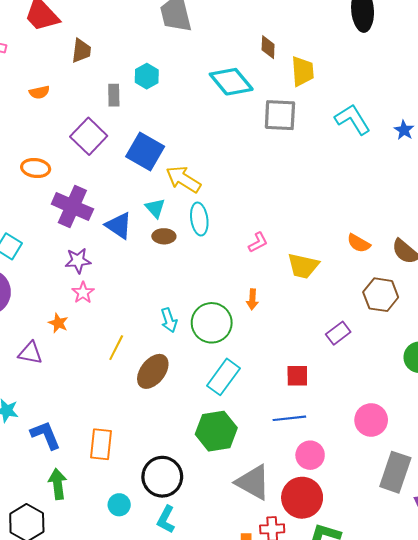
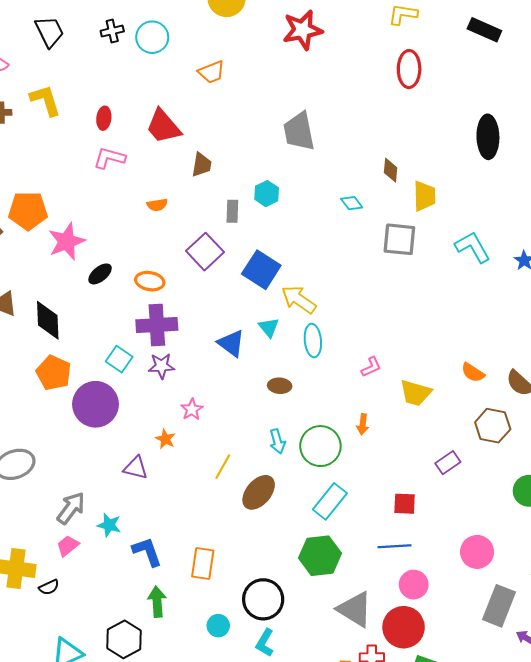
cyan diamond: (231, 82) -> (352, 203), size x0.5
purple cross: (72, 207) -> (157, 325), moved, turned -30
brown ellipse: (164, 236) -> (280, 386), moved
purple star: (78, 261) -> (161, 366), moved

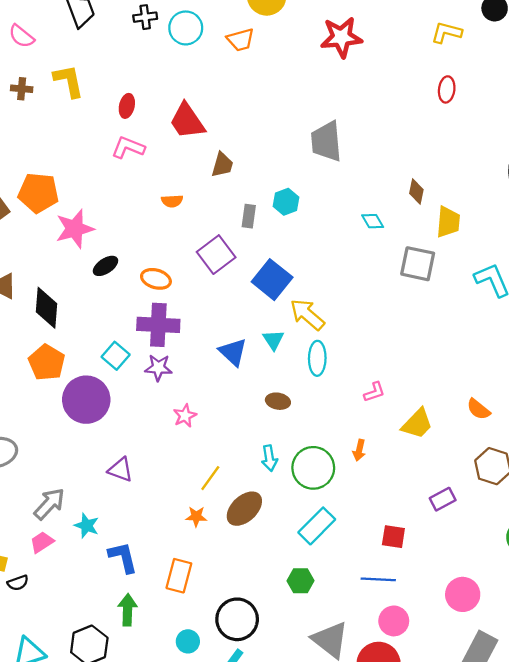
red ellipse: (409, 69) -> (447, 89), size x0.7
orange trapezoid: (211, 72) -> (241, 40), moved
yellow trapezoid: (416, 393) -> (417, 424), turned -68
orange star: (165, 439) -> (196, 516), moved, turned -30
green hexagon: (320, 556) -> (300, 581), size x0.6

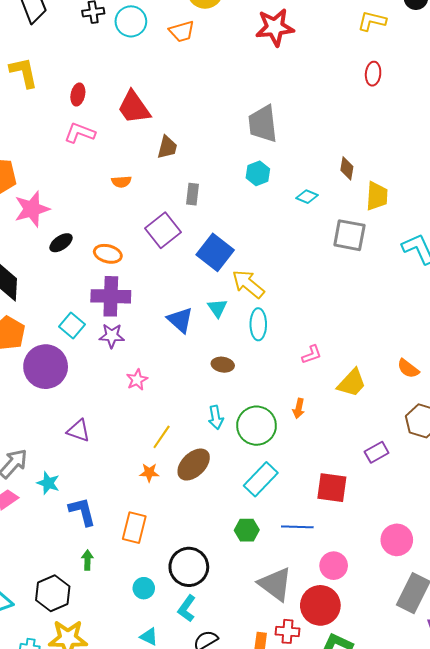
cyan hexagon: (286, 202) -> (258, 173), moved
cyan diamond: (373, 221) -> (307, 197), turned -35
red square: (393, 537) -> (332, 488), size x1.4
blue line: (378, 579) -> (297, 527), moved
green arrow: (128, 610) -> (87, 560), size x0.7

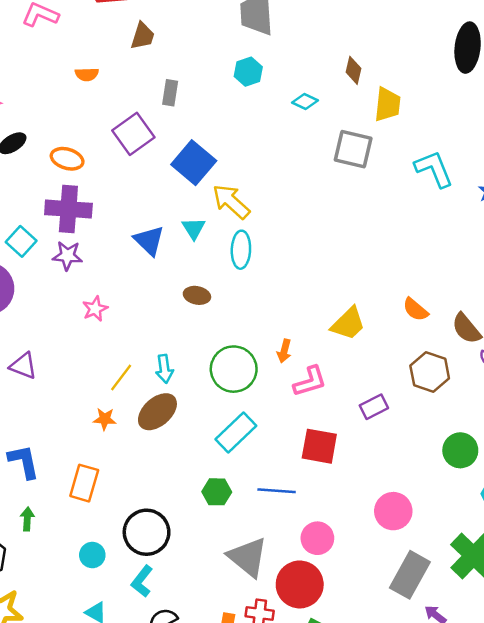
pink L-shape: (312, 354) -> (310, 381), moved, size x1.4
cyan arrow: (216, 417) -> (164, 369), moved

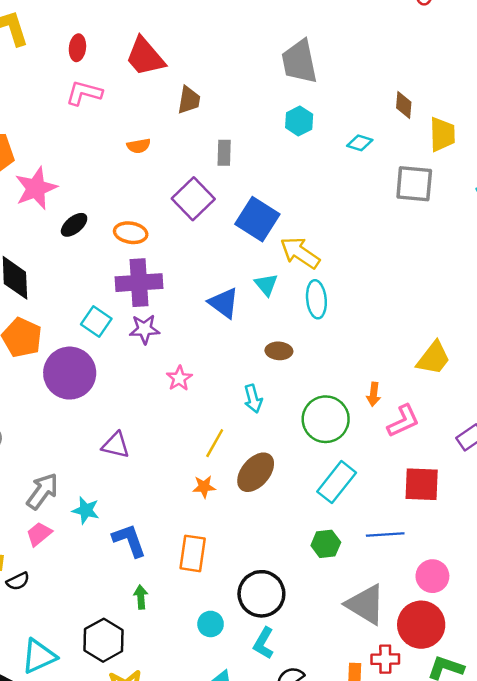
cyan arrow: (164, 369) -> (253, 399), moved

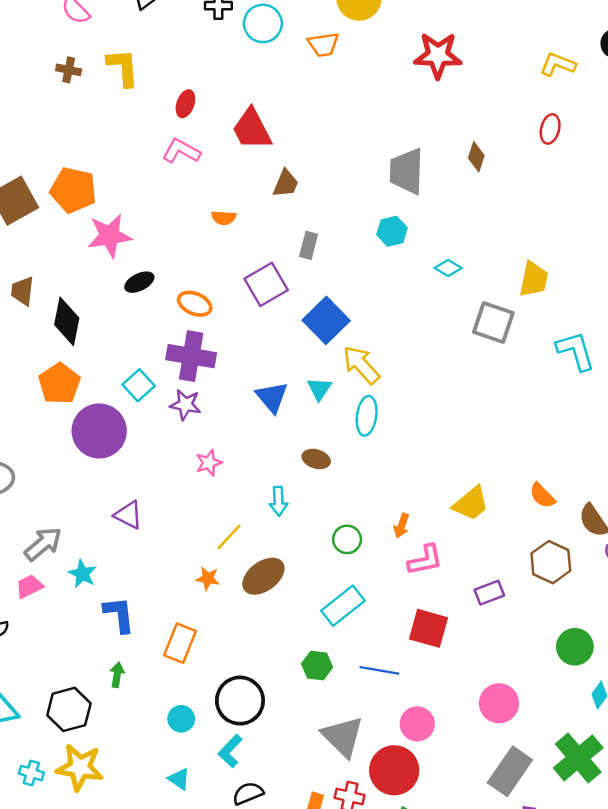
brown diamond: (404, 105) -> (476, 157), moved
green circle: (326, 419) -> (347, 539), size x0.6

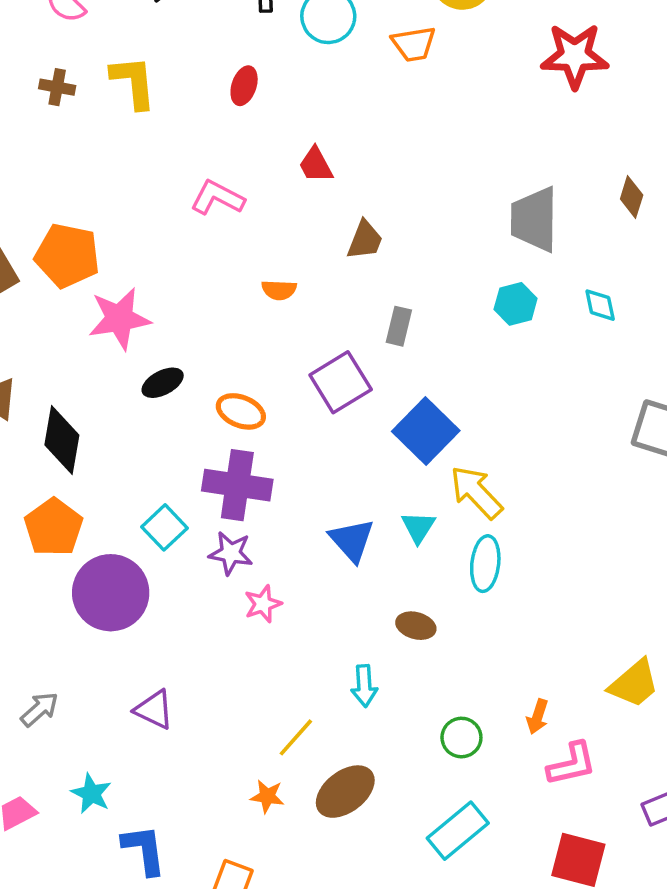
red ellipse: (185, 104) -> (244, 86), moved
red trapezoid: (252, 129) -> (316, 165), size x0.6
cyan diamond: (448, 268) -> (600, 305), moved, turned 48
pink star: (209, 463) -> (263, 604), moved
gray arrow: (43, 544) -> (40, 709), moved, size x0.7

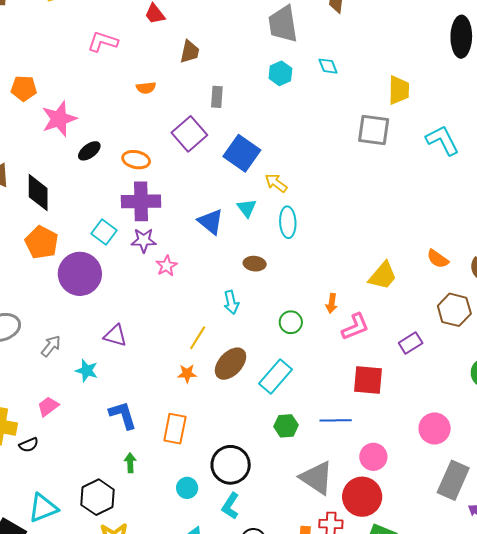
orange pentagon: (67, 255) -> (24, 88), size x0.7
yellow arrow: (476, 492) -> (276, 183), size x0.7
cyan star: (91, 794) -> (87, 371), moved
cyan rectangle: (458, 831) -> (276, 376), moved

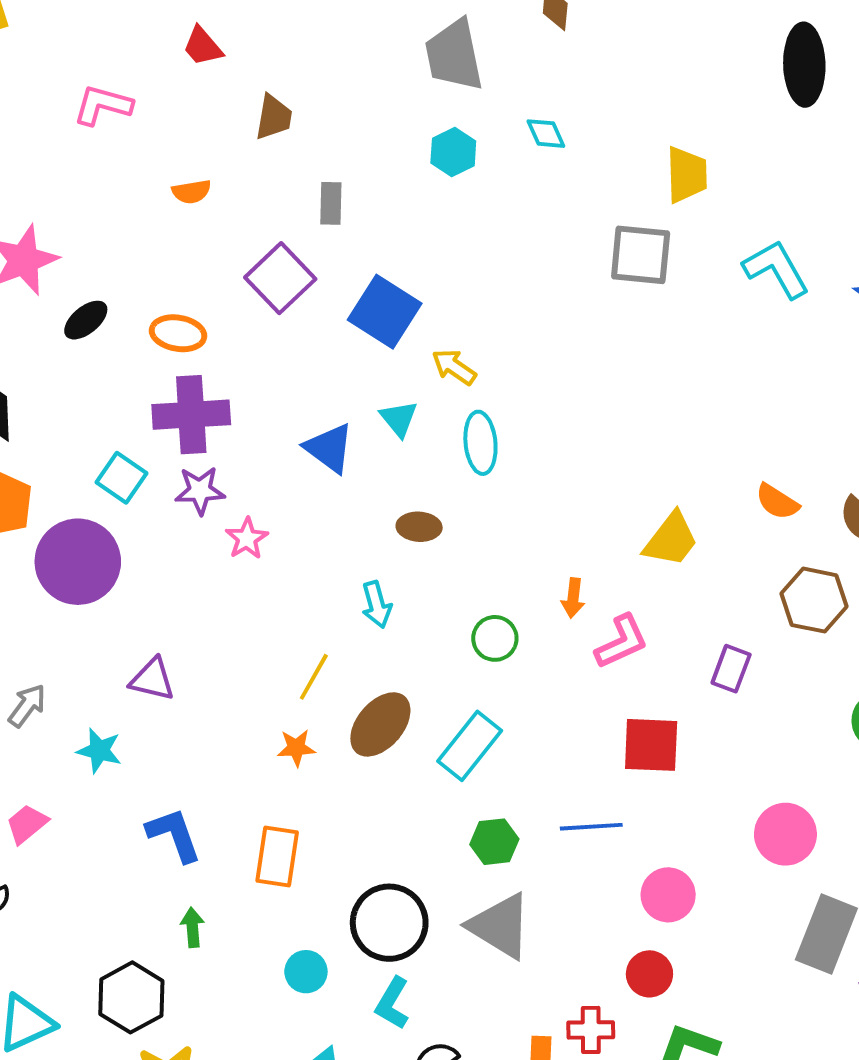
purple rectangle: (411, 343) -> (731, 669), turned -35
gray triangle: (317, 478) -> (500, 926), moved
red circle: (362, 497) -> (649, 974), size x0.6

